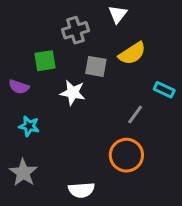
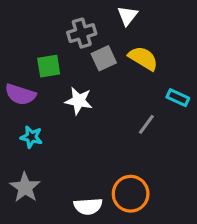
yellow semicircle: (132, 53) -> (143, 58), turned -116
gray square: (96, 66) -> (104, 58), moved, turned -35
purple semicircle: (19, 87) -> (20, 94), size x1.4
orange circle: (126, 155) -> (131, 194), moved

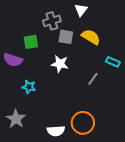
gray square: (104, 58) -> (66, 37), turned 35
white star: (79, 101) -> (60, 64), moved
cyan star: (31, 137) -> (29, 87), moved

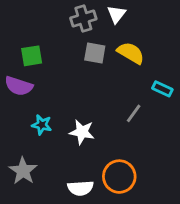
gray cross: (52, 21) -> (83, 18), moved
green square: (31, 42) -> (32, 56), moved
white star: (60, 64) -> (82, 132), moved

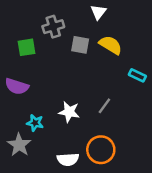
gray cross: (83, 18) -> (53, 27), moved
purple semicircle: (19, 86) -> (17, 86), moved
gray line: (134, 113) -> (104, 106), moved
cyan star: (42, 125) -> (35, 123), moved

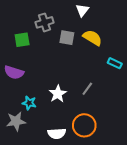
white star: (69, 112) -> (58, 94), turned 30
gray star: (19, 145) -> (16, 121), turned 30

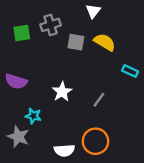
green square: (22, 40) -> (22, 33), moved
white star: (58, 94) -> (62, 92), moved
gray star: (16, 121) -> (18, 137), turned 30

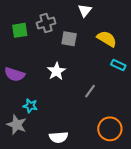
yellow semicircle: (105, 42) -> (107, 39), moved
white star: (62, 92) -> (56, 71), moved
orange circle: (95, 141) -> (110, 129), moved

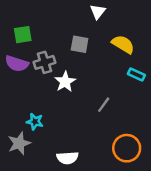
gray cross: (46, 23) -> (45, 62), moved
purple semicircle: (15, 74) -> (17, 64), moved
gray star: (17, 125) -> (19, 143), turned 30

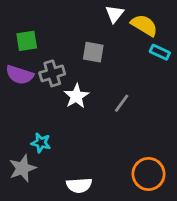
yellow semicircle: (123, 44) -> (144, 25), moved
cyan rectangle: (136, 74) -> (160, 52), moved
gray line: (104, 105) -> (122, 103), moved

